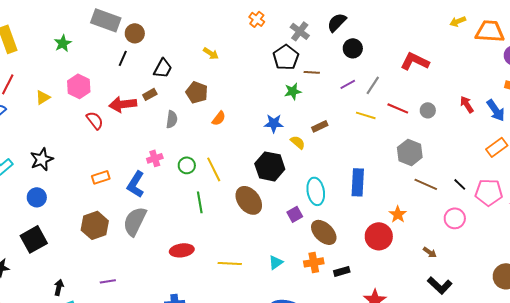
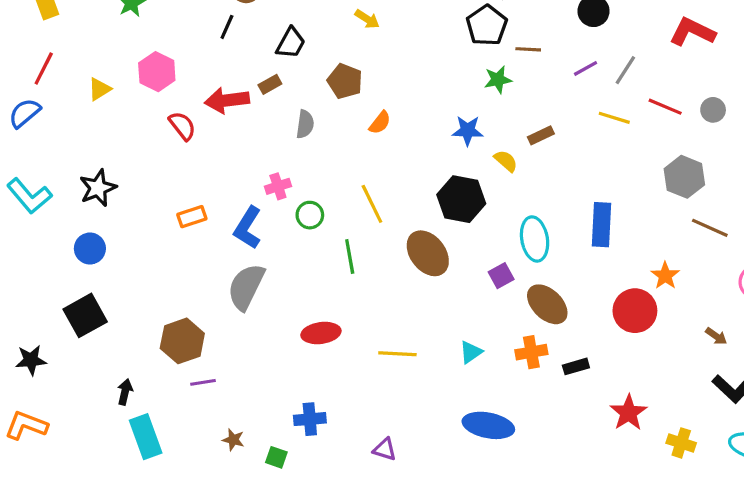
green circle: (187, 165) -> (310, 215), moved
brown hexagon: (95, 225) -> (182, 341), moved

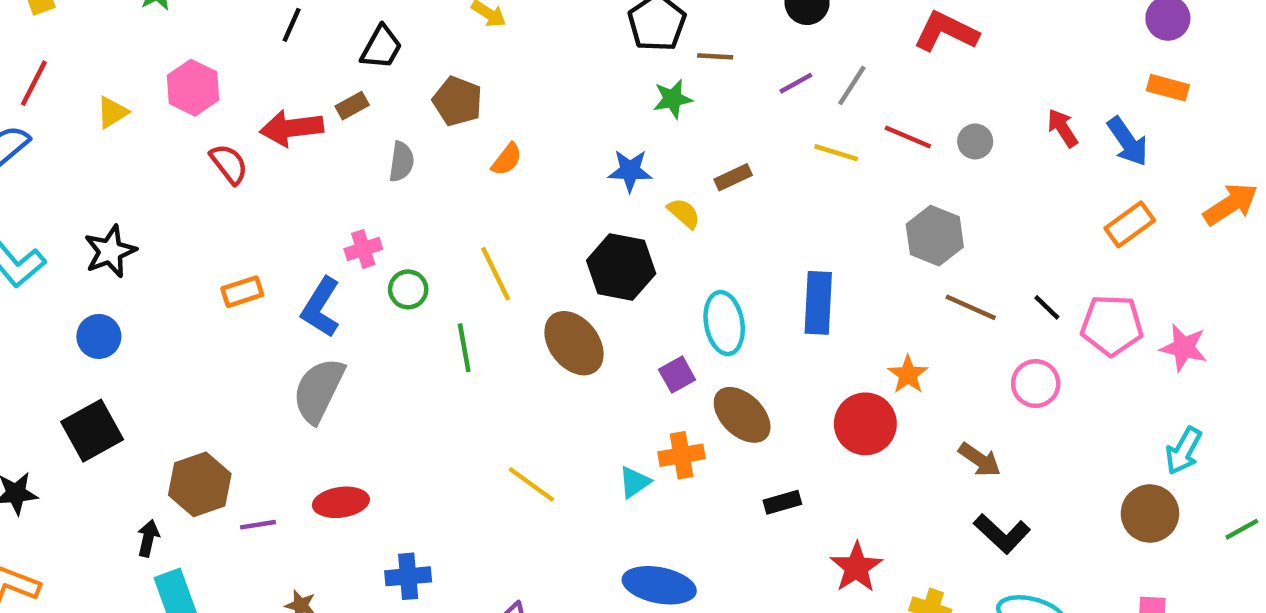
red ellipse: (321, 333) -> (341, 502), moved
brown arrow: (716, 336) -> (980, 460), size x1.4
brown hexagon: (182, 341) -> (200, 484), moved
orange cross: (531, 352) -> (682, 455), moved
yellow line: (397, 354) -> (531, 484), turned 33

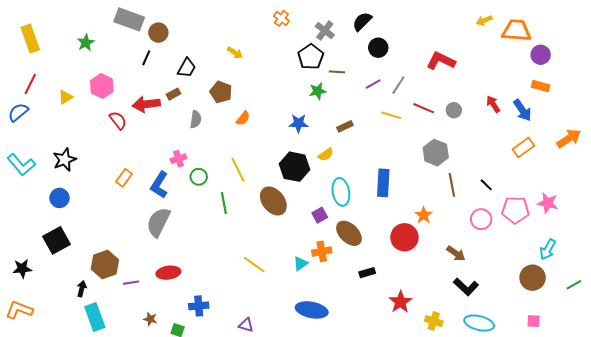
yellow semicircle: (684, 213) -> (326, 155), moved, turned 105
orange rectangle: (242, 292) -> (124, 178), turned -36
brown line: (971, 307) -> (452, 185), turned 55
pink pentagon: (1112, 325) -> (515, 210), moved

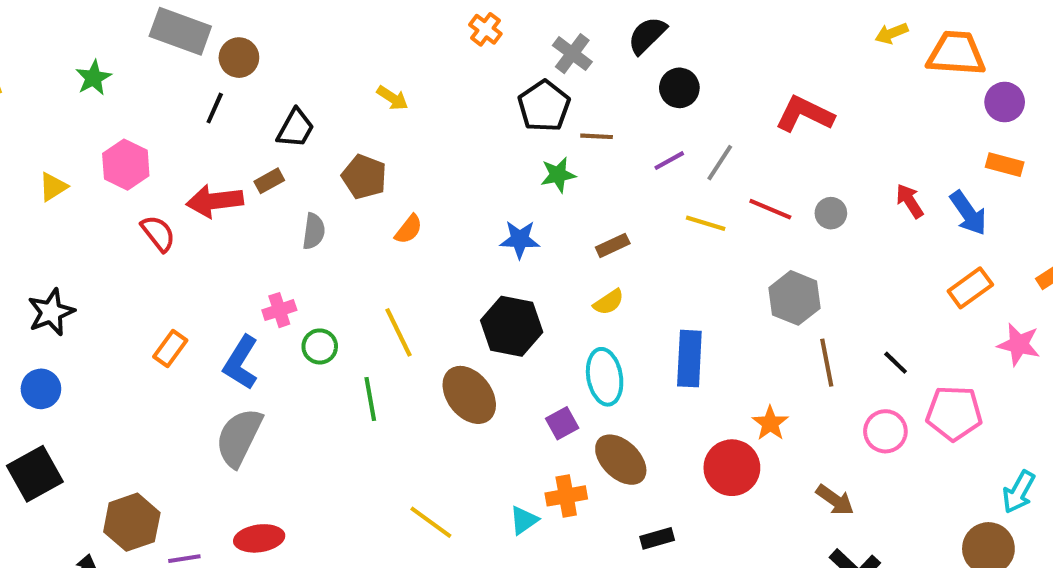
yellow semicircle: (326, 155) -> (609, 302), moved
pink star: (548, 203) -> (1019, 344), moved

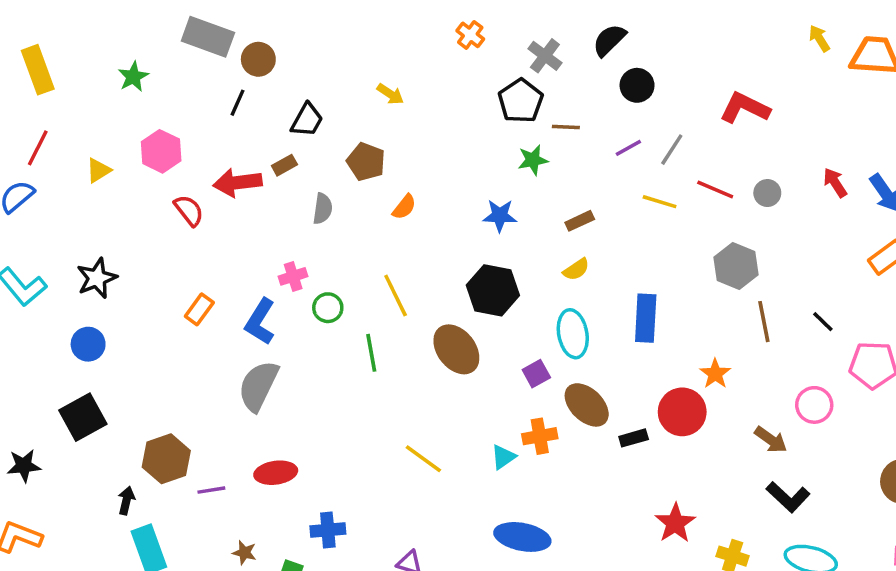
yellow arrow: (891, 33) -> (819, 38), turned 80
pink circle: (885, 431) -> (814, 405), moved
black rectangle: (657, 538) -> (634, 438), moved

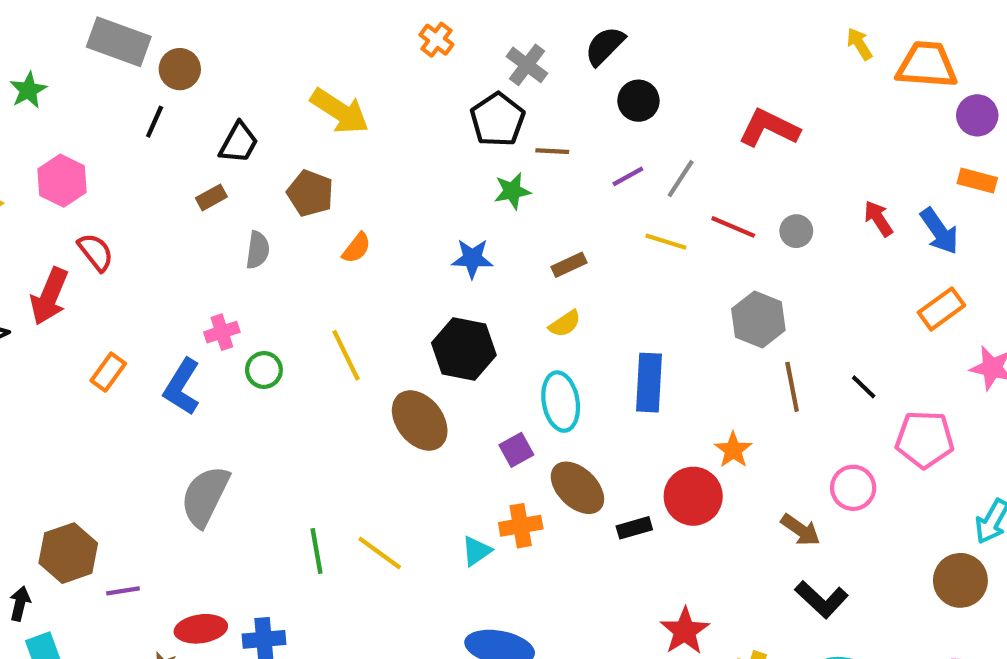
yellow arrow: (390, 94) -> (340, 111), size x1.8
red arrow: (237, 183) -> (49, 296), moved, turned -60
green line: (371, 353) -> (317, 551), moved
gray semicircle: (258, 386) -> (205, 496), moved
red ellipse: (276, 473) -> (201, 629), moved

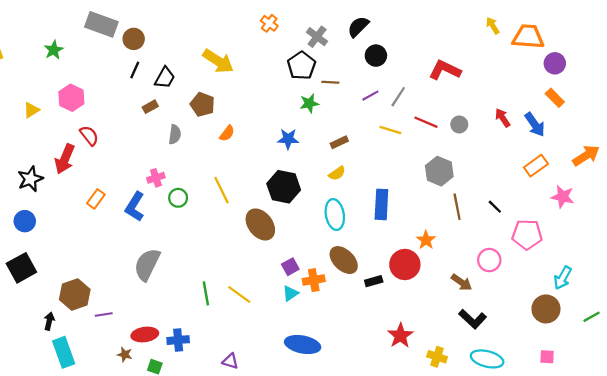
black line: (155, 122) -> (135, 70), moved
orange rectangle: (977, 181) -> (555, 98), turned 30
purple square: (516, 450) -> (290, 267), moved

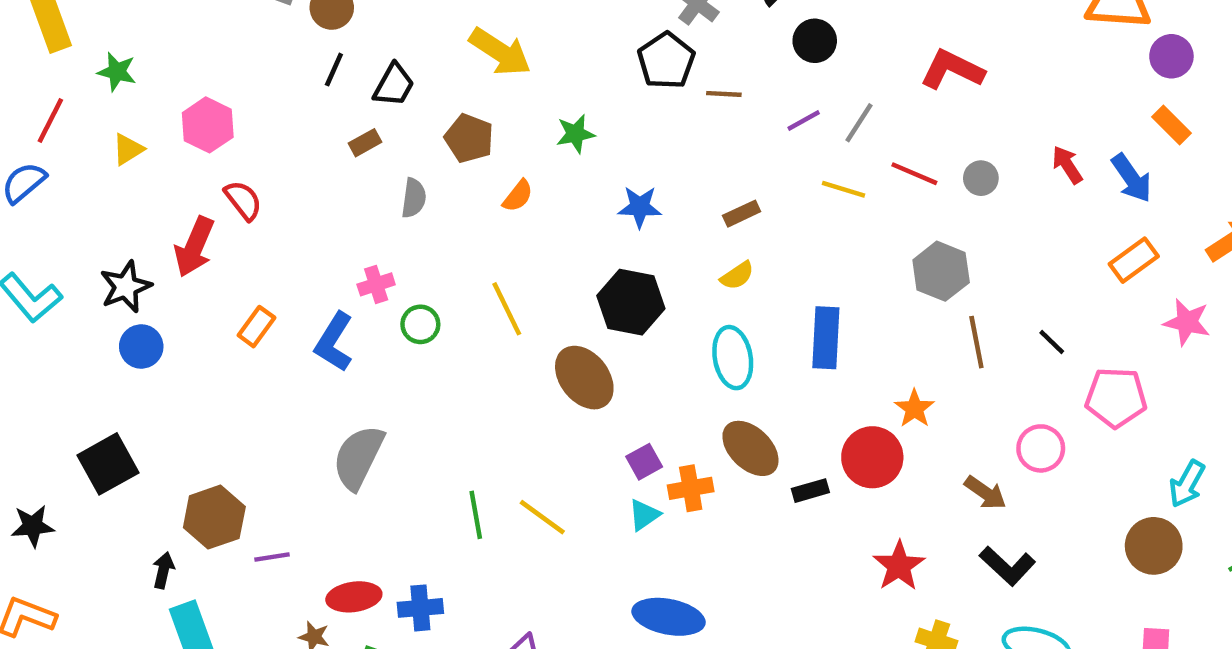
green star: (54, 50) -> (117, 72), moved, turned -30
green star: (309, 103) -> (575, 134), moved
blue circle: (25, 221) -> (141, 346), moved
red star: (400, 336) -> (899, 566), moved

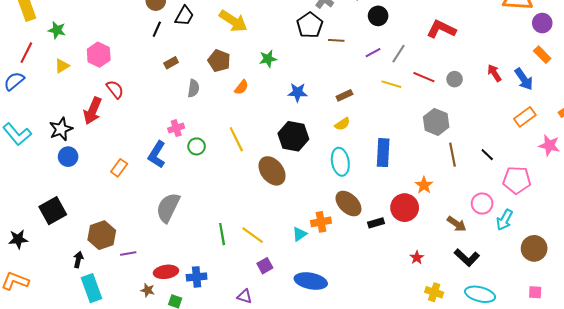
black trapezoid: (394, 85) -> (184, 16), moved
orange rectangle: (256, 327) -> (119, 168), moved
purple square: (644, 462) -> (265, 266), moved
cyan arrow: (1187, 484) -> (505, 220), moved
red star: (899, 566) -> (417, 258), size x0.6

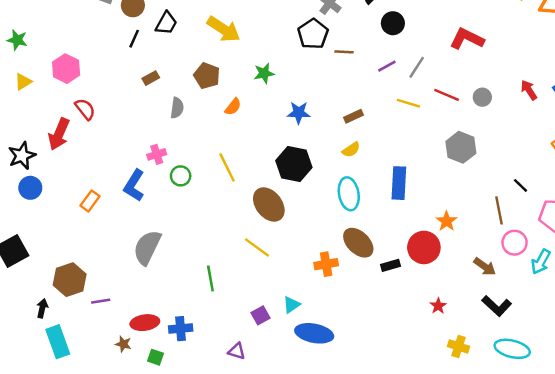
brown line: (453, 155) -> (499, 210), moved
cyan triangle: (300, 234) -> (292, 305), moved
yellow line: (253, 235) -> (257, 247), moved

